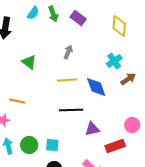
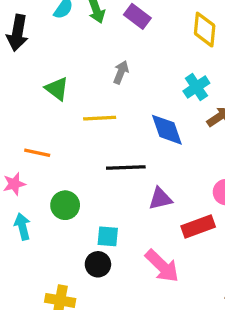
yellow line: (67, 80) -> (100, 118), moved
green circle: (29, 145) -> (65, 205), moved
cyan square: (52, 145) -> (108, 236), moved

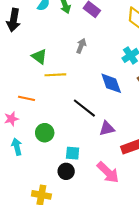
yellow line: (100, 118) -> (55, 75), moved
black line: (126, 167) -> (84, 108), turned 40

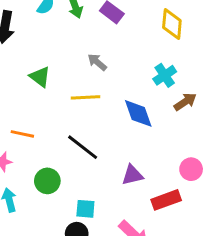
gray arrow: (81, 46) -> (97, 62), turned -72
yellow line: (55, 75) -> (85, 97), moved
black line: (84, 108) -> (83, 147), moved

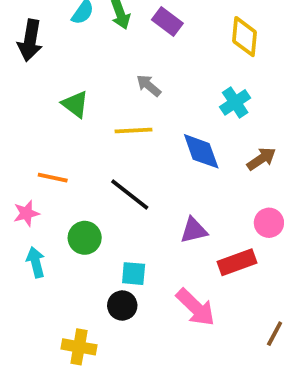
brown arrow: (185, 102) -> (261, 159), moved

